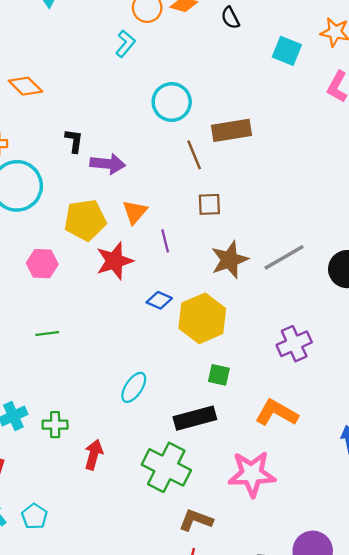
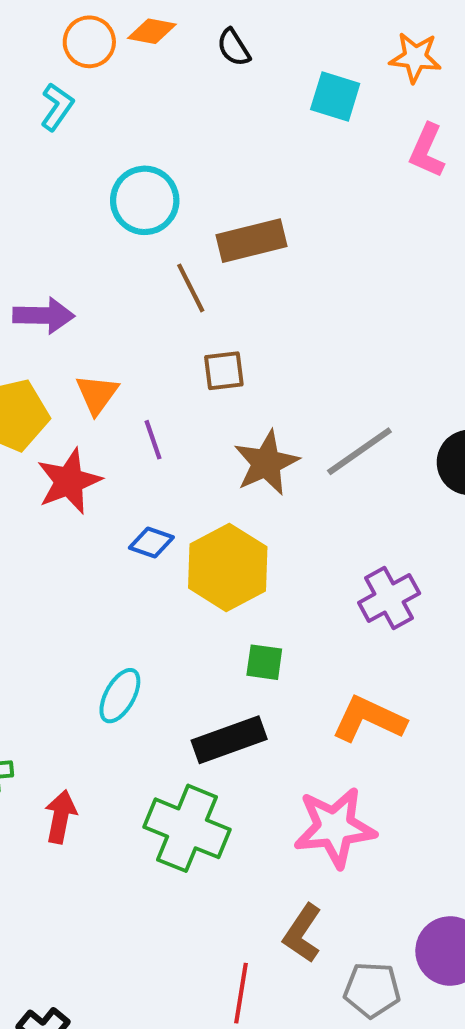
brown L-shape: (196, 520) -> (303, 933), moved, turned -72

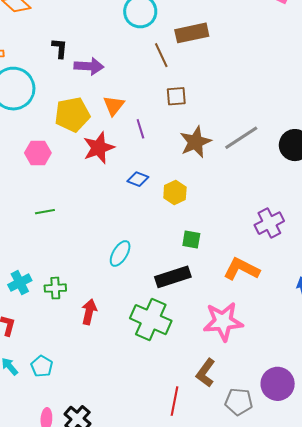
yellow hexagon: (228, 567) -> (175, 193), size x0.6
purple cross: (389, 598) -> (269, 223), moved

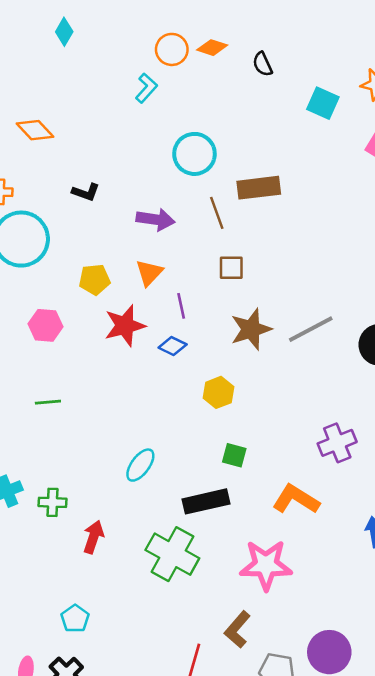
black L-shape: (60, 48) -> (86, 192), turned 100
purple arrow: (89, 66) -> (155, 220), moved
yellow pentagon: (72, 114) -> (95, 279), size x0.7
blue diamond: (138, 179) -> (173, 346), moved
cyan pentagon: (42, 366) -> (75, 619), moved

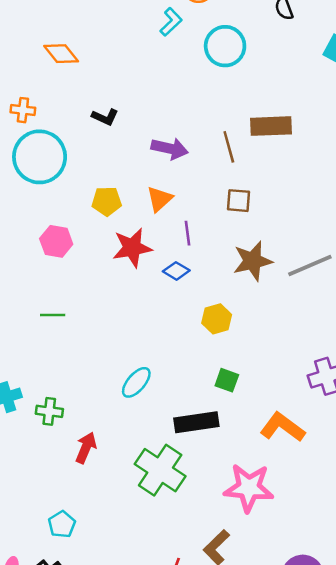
cyan circle: (194, 154) -> (225, 46), moved

